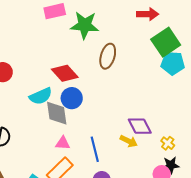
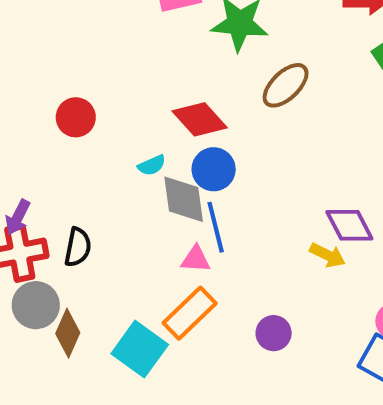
brown ellipse: (108, 56) -> (286, 85), turned 30
cyan semicircle: (41, 96) -> (152, 165), size x0.6
blue line: (95, 149) -> (216, 227), moved

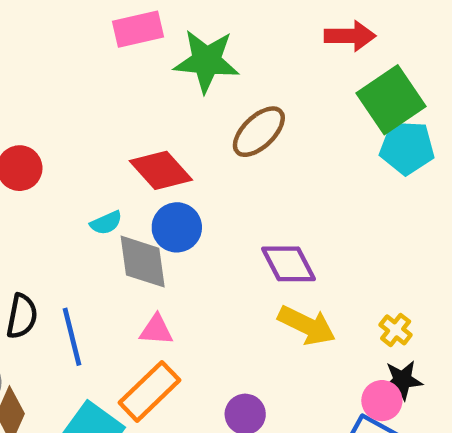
purple diamond: (349, 225) -> (288, 264), moved
blue line: (216, 227) -> (72, 337), moved
yellow arrow: (327, 255) -> (307, 325), size x1.4

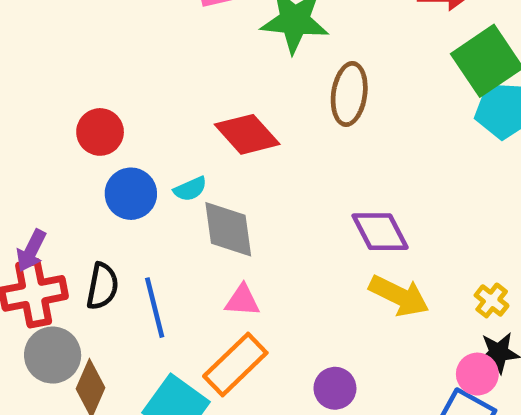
brown ellipse: (259, 132) -> (349, 94), turned -38
blue circle: (177, 227) -> (131, 194), moved

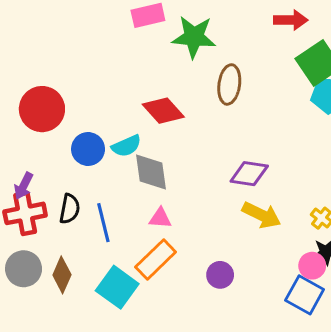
red circle: (100, 132) -> (42, 109), moved, size x1.5
cyan semicircle: (190, 189) -> (126, 146), size x1.4
purple diamond: (380, 232) -> (249, 174), turned -54
gray circle: (53, 355) -> (24, 269), moved

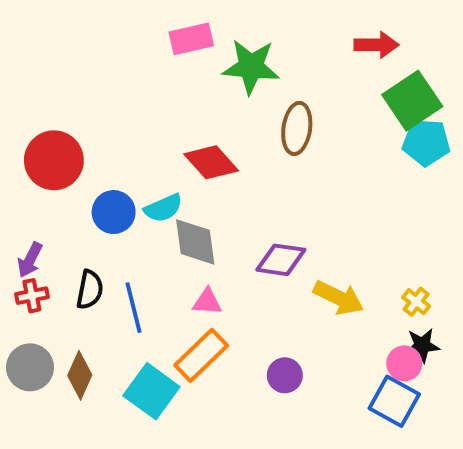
purple diamond: (249, 174) -> (281, 260), moved
red cross: (25, 213) -> (32, 296), size x0.6

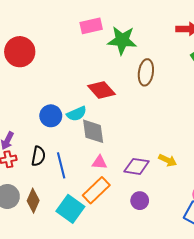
red circle: (54, 160) -> (20, 52), moved
purple diamond: (281, 260) -> (137, 166), moved
yellow arrow: (339, 298) -> (168, 160), size x0.7

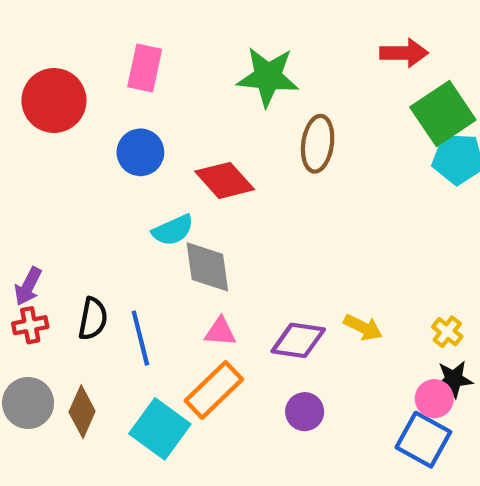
pink rectangle: (91, 26) -> (145, 68), moved, turned -65
blue circle: (51, 116) -> (140, 152), moved

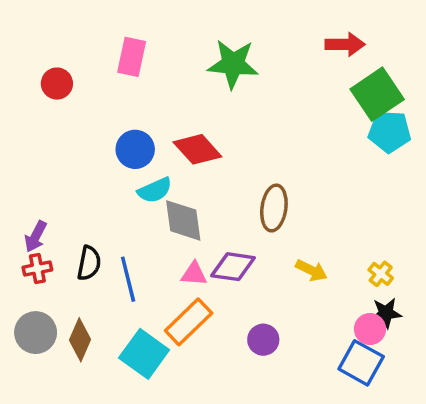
red circle: (54, 100) -> (57, 84), size x0.6
brown ellipse: (318, 144) -> (274, 208), moved
blue circle: (140, 152) -> (135, 149), moved
purple diamond: (298, 340) -> (233, 267), moved

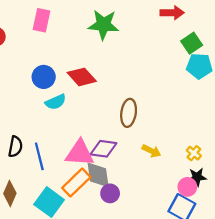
green square: (377, 94) -> (192, 43), size x0.7
gray diamond: (183, 220) -> (98, 175), moved
pink triangle: (194, 274) -> (80, 153), size x1.8
purple circle: (263, 340) -> (110, 193), moved

